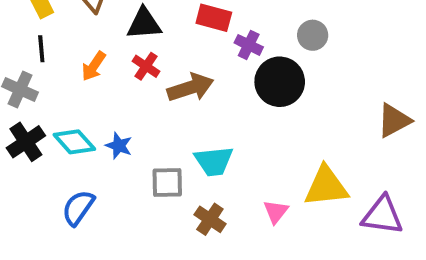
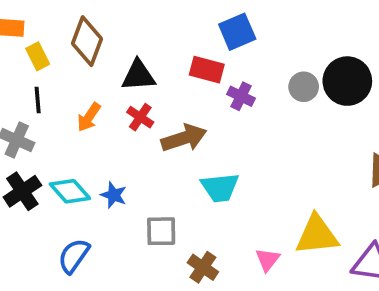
black circle: (280, 82) -> (347, 81), moved
cyan trapezoid: (214, 161) -> (220, 187), moved

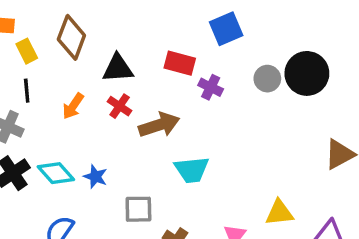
blue square: (237, 32) -> (226, 29), moved
yellow triangle: (317, 235) -> (279, 213), size x0.7

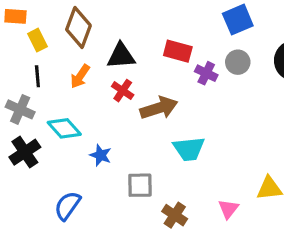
blue square: (226, 29) -> (238, 20), moved
gray circle: (267, 79) -> (238, 62), moved
orange arrow: (73, 106) -> (80, 76), moved
cyan diamond: (56, 173) -> (64, 128), moved

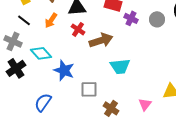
gray circle: (238, 62) -> (157, 19), moved
black line: (37, 76) -> (24, 20), turned -48
blue star: (101, 155) -> (64, 70), size x1.5

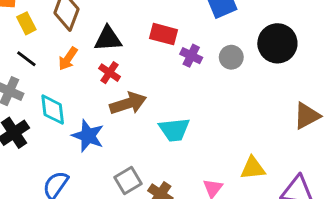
brown arrow: (101, 40) -> (128, 103), moved
cyan diamond: (41, 53) -> (53, 110), turned 35
gray square: (89, 89) -> (128, 180), moved, turned -30

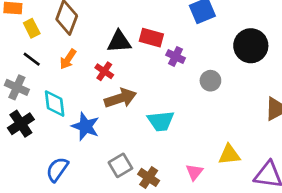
black triangle: (108, 39) -> (119, 42), moved
gray circle: (231, 57) -> (210, 81), moved

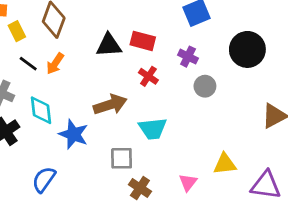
purple cross: (176, 56) -> (188, 57), moved
black line: (32, 59) -> (28, 64), moved
red cross: (104, 71) -> (148, 76), moved
gray square: (120, 165) -> (122, 158), moved, turned 30

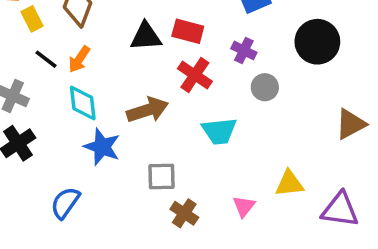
red cross: (148, 76) -> (195, 75), size x1.4
cyan diamond: (41, 110) -> (83, 103), moved
cyan trapezoid: (153, 129) -> (219, 131), moved

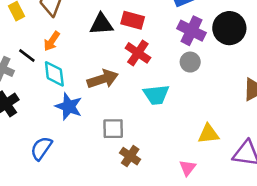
purple cross: (244, 50) -> (191, 31), moved, size x1.5
black line: (46, 59) -> (27, 56), moved
pink triangle: (244, 206) -> (188, 168), moved

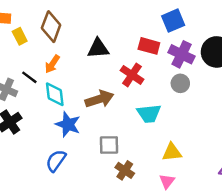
red rectangle: (133, 20) -> (149, 46), moved
yellow triangle: (208, 134) -> (172, 152), moved
blue semicircle: (41, 148) -> (56, 161), moved
pink triangle: (188, 168) -> (167, 181), moved

